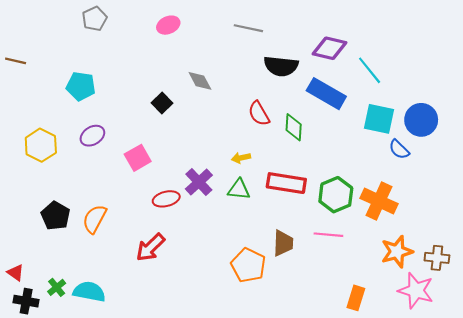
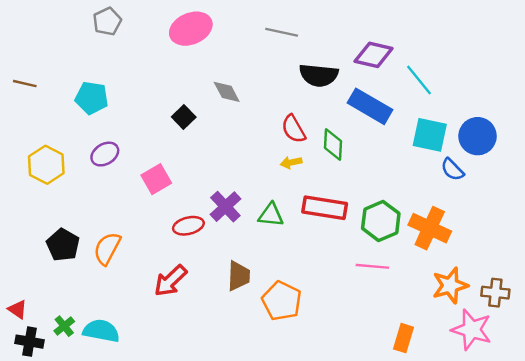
pink ellipse: (168, 25) -> (191, 29), size x1.6
brown line: (16, 61) -> (25, 84), moved
yellow arrow: (241, 158) -> (291, 162), moved
brown trapezoid: (283, 243) -> (239, 276), moved

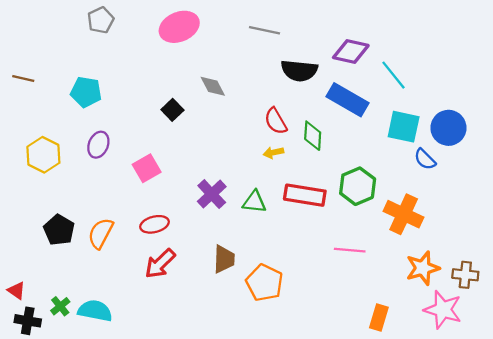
purple ellipse: (105, 154) -> (98, 145), turned -35
green hexagon: (381, 221) -> (358, 186), moved
red ellipse: (188, 226) -> (154, 224), moved

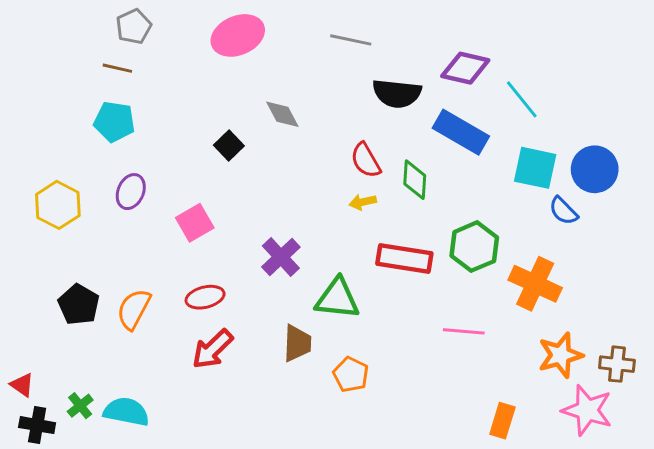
brown line: (23, 78) -> (117, 68), moved
green triangle: (254, 202) -> (337, 299), moved, size x1.4
orange pentagon: (264, 283) -> (351, 374), size x0.7

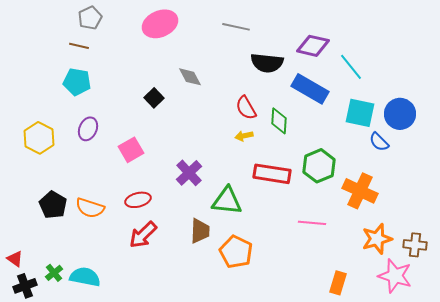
orange semicircle: (134, 309) -> (90, 208), turned -100
orange pentagon: (351, 374) -> (236, 252), size x1.4
black cross: (37, 425) -> (25, 286), turned -30

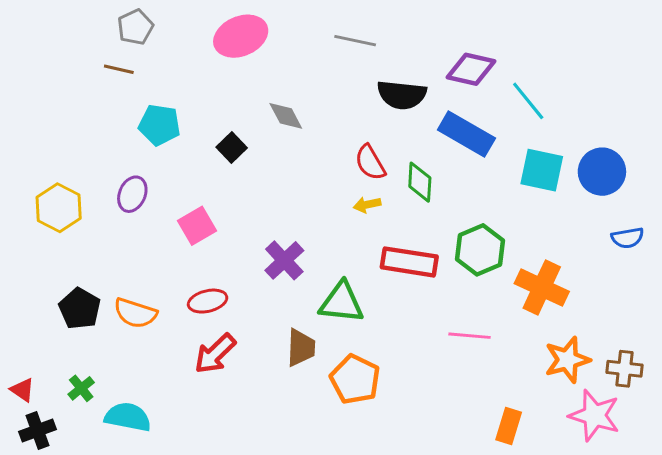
cyan pentagon: (77, 82) -> (159, 125), moved
blue semicircle: (379, 142) -> (628, 238), moved, turned -55
green cross: (54, 273) -> (81, 388), moved

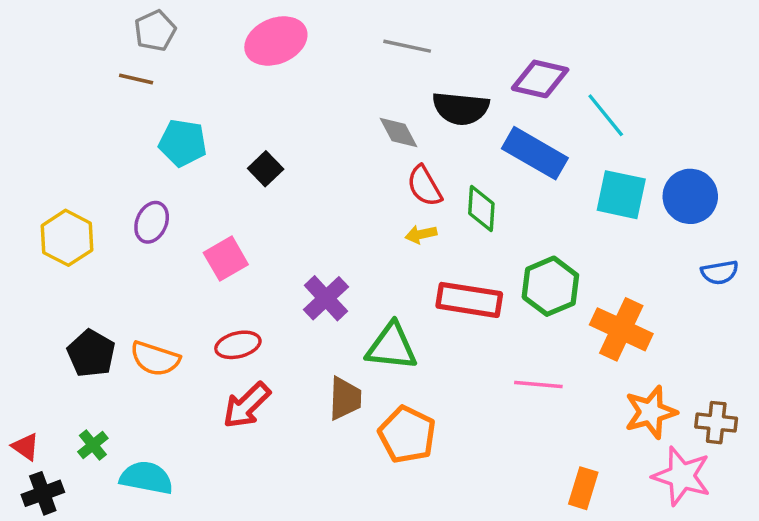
gray diamond: (286, 116) -> (398, 132), moved

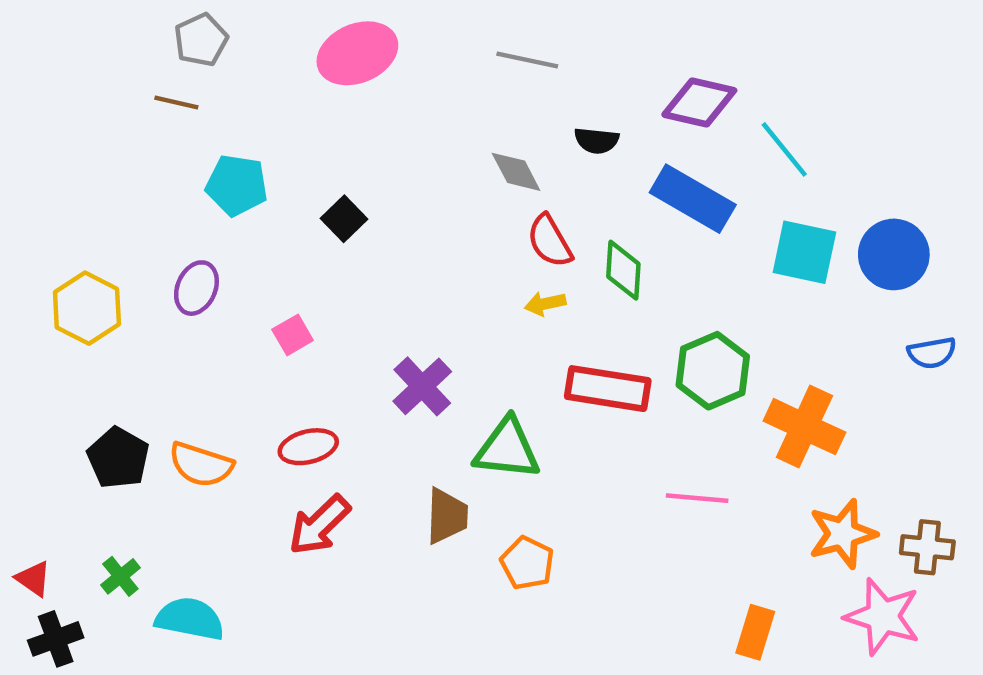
black semicircle: (461, 108) -> (597, 140), size x0.6
pink square: (226, 259) -> (293, 335), size x0.7
orange pentagon: (407, 435) -> (527, 563), size x0.7

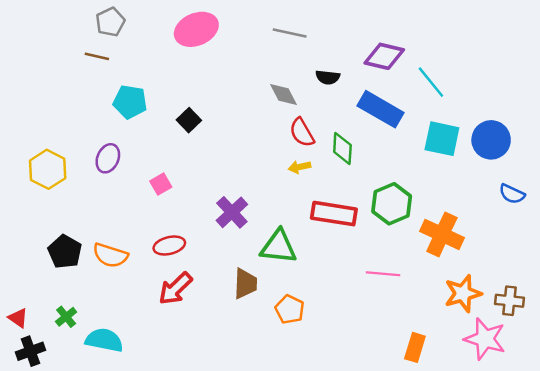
blue semicircle: (932, 353) -> (512, 194), turned 35

